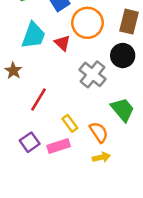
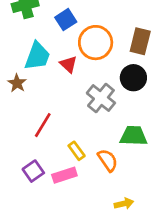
brown star: (13, 71) -> (17, 83), moved
green trapezoid: (123, 110) -> (133, 136), turned -48
yellow arrow: (101, 157) -> (124, 204), moved

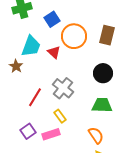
black circle: (133, 78) -> (103, 73), moved
gray cross: (101, 98) -> (63, 88), moved
orange semicircle: (108, 160) -> (96, 135), moved

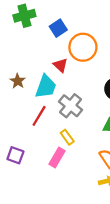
cyan trapezoid: (31, 46) -> (46, 87), moved
purple square: (28, 131) -> (15, 155), moved, turned -35
pink rectangle: (51, 134) -> (57, 157), turned -42

